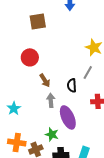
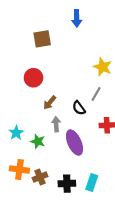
brown arrow: (45, 80) -> (50, 103), turned 72
black semicircle: (72, 85) -> (79, 108), turned -32
green star: (52, 134) -> (38, 141), moved

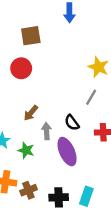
red circle: (33, 78) -> (21, 68), moved
brown arrow: (50, 103) -> (31, 113), moved
black semicircle: (79, 108) -> (72, 123), moved

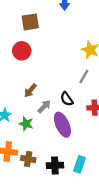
gray arrow: (47, 131) -> (44, 107), turned 48
brown cross: (28, 190) -> (28, 159), turned 32

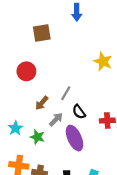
red circle: (22, 51) -> (26, 71), moved
gray line: (84, 77) -> (66, 93), moved

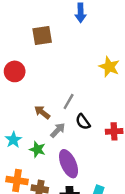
red circle: (26, 71) -> (15, 71), moved
brown arrow: (42, 103) -> (42, 112), turned 88
purple ellipse: (75, 138) -> (69, 164), moved

